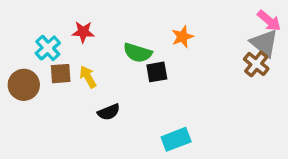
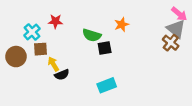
yellow arrow: (88, 77) -> (53, 64), moved
black semicircle: (109, 112) -> (62, 75), moved
cyan rectangle: (176, 139) -> (107, 85), moved

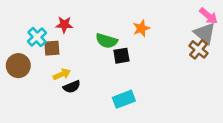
brown square: (41, 49) -> (52, 48), moved
yellow arrow: (53, 64) -> (62, 74), turned 96

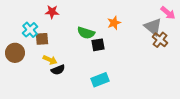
red star: (64, 25) -> (52, 12), moved
gray triangle: (205, 33) -> (153, 27), moved
yellow arrow: (62, 74) -> (50, 60), turned 48

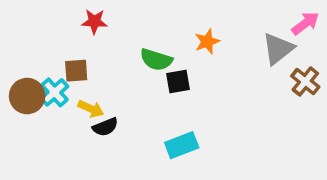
pink arrow: (168, 13) -> (305, 23), turned -77
gray triangle: (153, 27) -> (278, 49), turned 42
cyan cross: (30, 30) -> (54, 92), moved
brown cross: (160, 40) -> (305, 81), moved

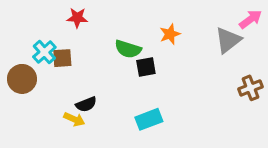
brown cross: (305, 81) -> (251, 88), moved, turned 30
cyan cross: (54, 92) -> (44, 52), moved
yellow arrow: (91, 109) -> (74, 119), moved

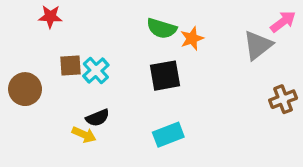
red star: (77, 18) -> (50, 17), moved
green semicircle: (128, 49) -> (162, 28), moved
cyan cross: (44, 52) -> (96, 71), moved
black square: (146, 67) -> (165, 76), size x1.4

